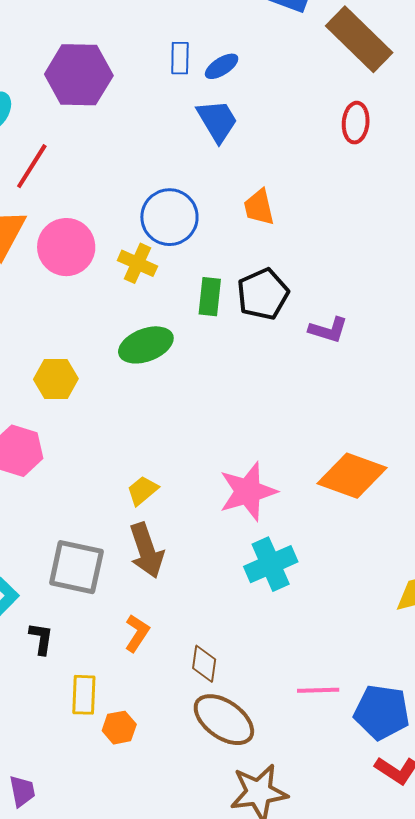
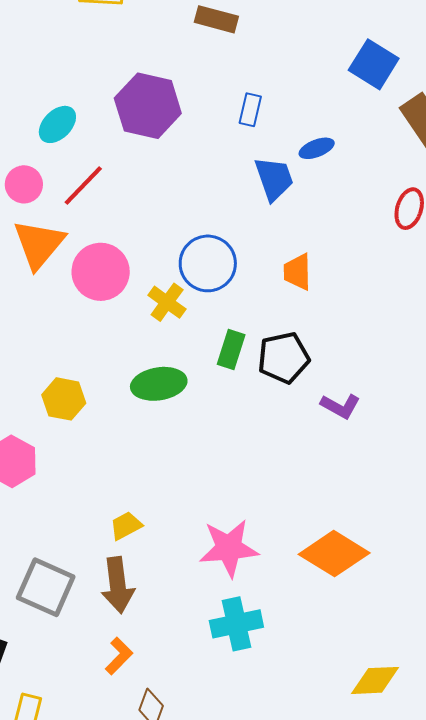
blue ellipse: (222, 66) -> (317, 148), moved
orange L-shape: (137, 633) -> (119, 656), moved

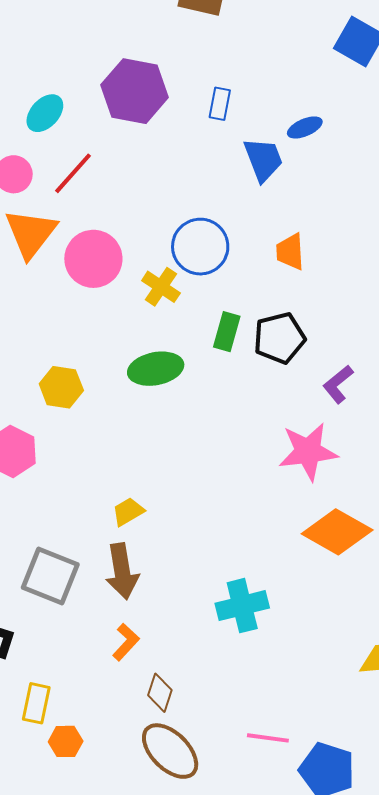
blue rectangle: (250, 110) -> (220, 104), moved
purple L-shape: (340, 406) -> (338, 384), turned 114
pink star: (229, 548) -> (308, 451), moved

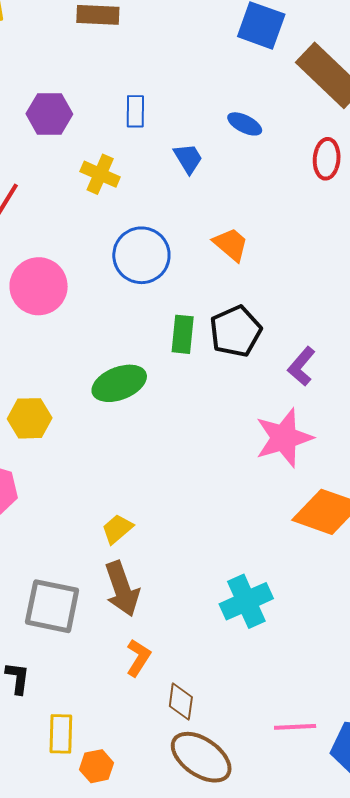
purple hexagon: (135, 91) -> (49, 114), size x0.7
blue ellipse: (305, 127) -> (245, 124), moved, turned 60
blue trapezoid: (263, 159) -> (188, 158), size x0.7
orange trapezoid: (290, 252) -> (231, 244), turned 144
yellow cross: (161, 287) -> (100, 174), moved

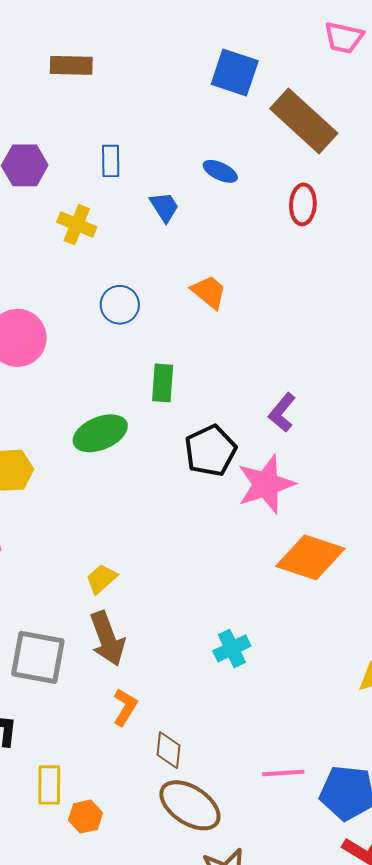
blue circle: (141, 255) -> (120, 305), size x0.7
black pentagon: (236, 331) -> (210, 451), moved
cyan cross: (246, 601) -> (232, 648), size x0.7

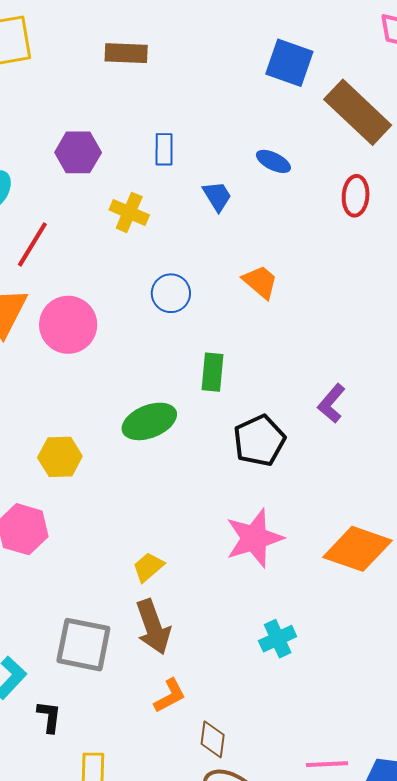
pink star: (266, 484) -> (254, 538), moved
orange L-shape: (125, 707) -> (170, 696), turned 30

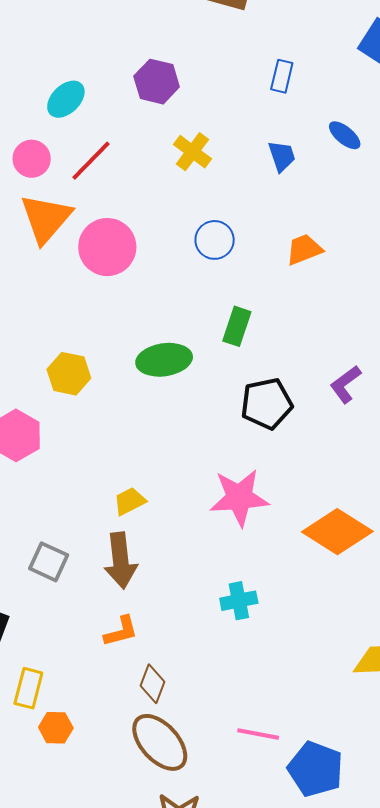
blue rectangle: (164, 149) -> (282, 76), moved
orange trapezoid: (260, 282) -> (304, 249), turned -75
gray square: (83, 645) -> (49, 562), size x0.7

